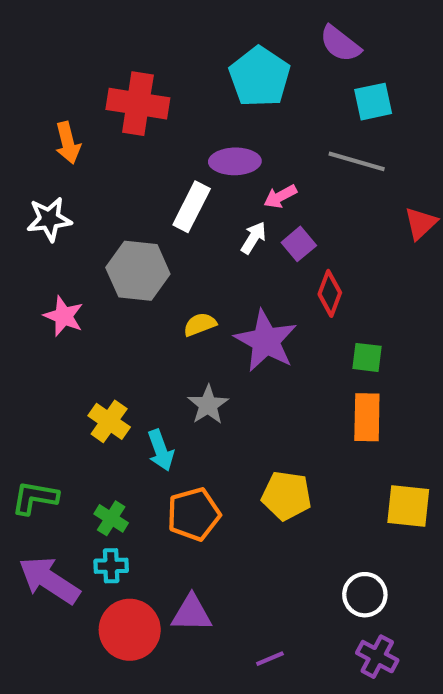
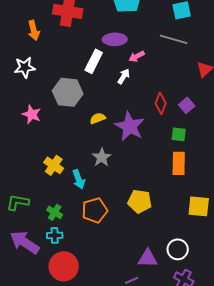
purple square: (299, 244) -> (187, 105), moved
purple triangle: (192, 613) -> (148, 258), moved

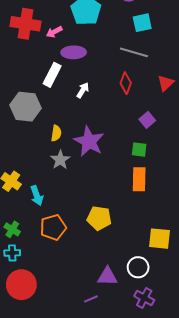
pink arrow: (137, 56) -> (54, 32), moved
red diamond: (161, 103) -> (126, 83), moved
yellow semicircle: (98, 118) -> (56, 133), turned 119
gray star: (102, 157) -> (60, 160), moved
yellow square: (199, 206) -> (160, 239), moved

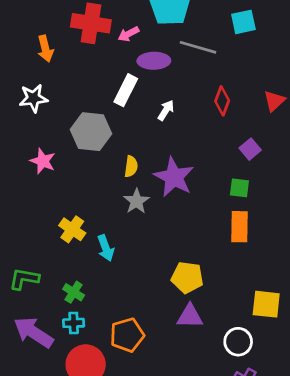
gray line: (134, 52) -> (198, 47), moved
orange pentagon: (53, 227) -> (127, 335), moved
purple triangle: (107, 276) -> (190, 316), moved

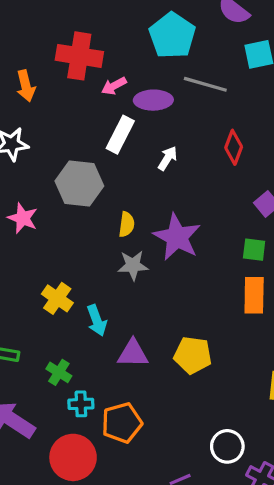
pink arrow: (128, 34) -> (114, 86), moved
gray star: (136, 201) -> (133, 265), turned 30
purple triangle: (190, 316) -> (133, 354), moved
cyan cross: (74, 323) -> (81, 404), moved
white circle: (238, 342) -> (227, 446), moved

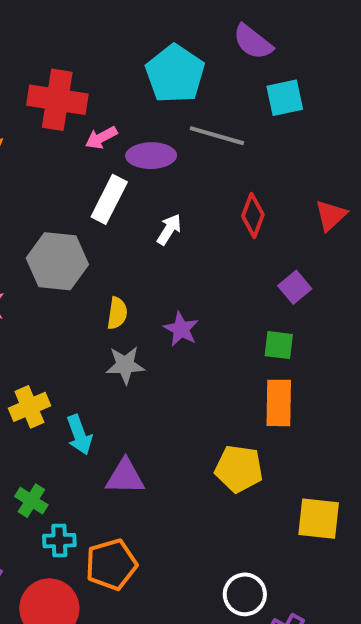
purple star: (177, 237) -> (181, 329), size x0.6
yellow cross: (57, 298) -> (29, 407), turned 32
yellow pentagon: (193, 355) -> (239, 469), moved

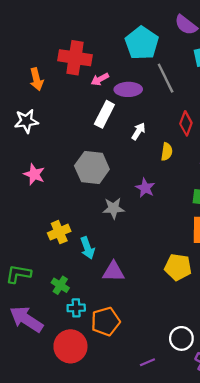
gray line: (217, 136) -> (166, 78), turned 48
gray hexagon: (57, 261) -> (92, 168), moved
yellow semicircle: (117, 313) -> (167, 152), moved

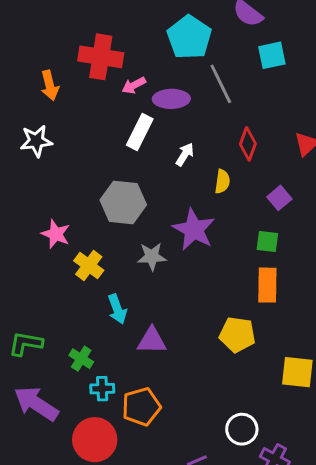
pink star: (34, 174) -> (56, 234), moved
purple star: (145, 188) -> (194, 229), size x1.6
yellow cross: (59, 232) -> (89, 266), moved, turned -30

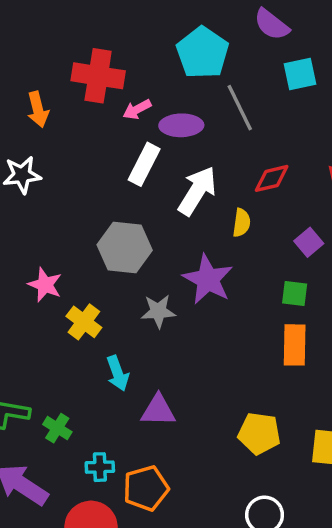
red diamond: (248, 144) -> (272, 178), turned 56
white arrow: (185, 154) -> (197, 191), size x1.8
yellow pentagon: (237, 335) -> (259, 433), moved
green cross: (81, 359) -> (57, 428), moved

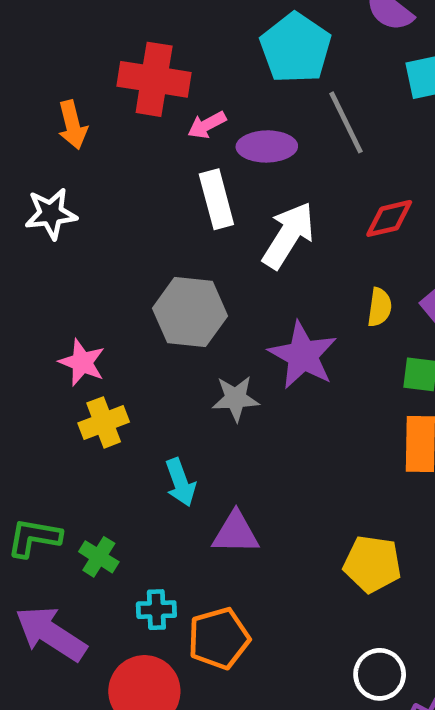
white rectangle: (144, 164) -> (216, 199), turned -42
yellow semicircle: (241, 223) -> (380, 307), moved
yellow cross: (84, 322) -> (104, 422), moved, turned 32

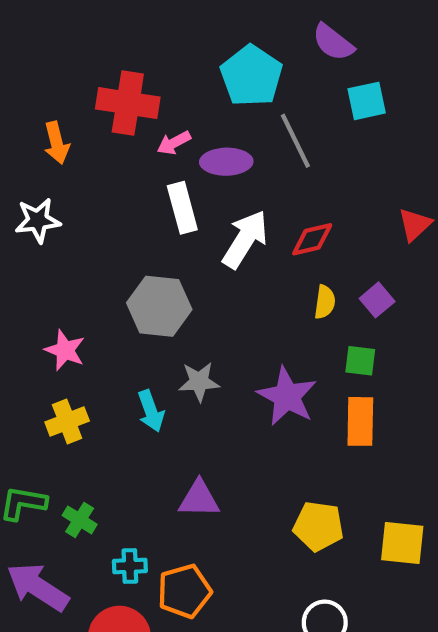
red diamond: (389, 218) -> (312, 239), moved
purple star: (303, 355) -> (287, 396), moved
yellow cross: (104, 422) -> (67, 421), moved
cyan arrow: (180, 482) -> (151, 411), moved

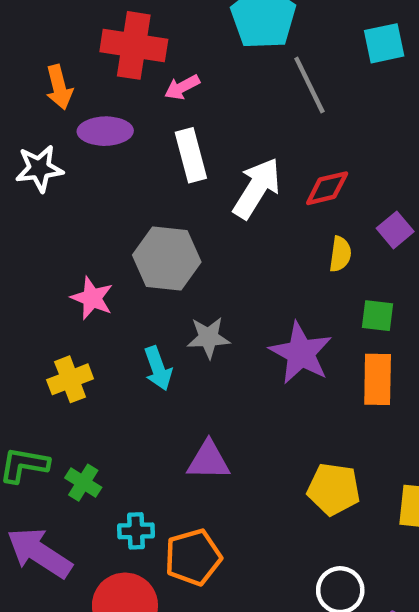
purple ellipse: (226, 162) -> (105, 131), moved
purple square: (377, 300) -> (395, 230), moved
pink star: (65, 350) -> (92, 298), moved

